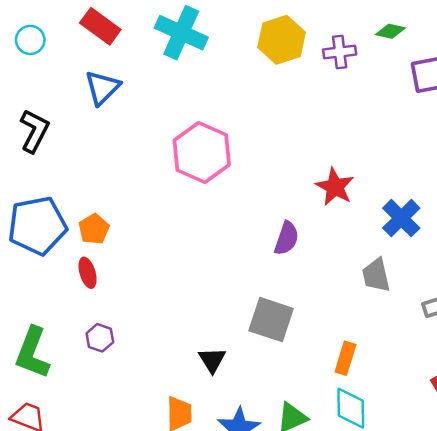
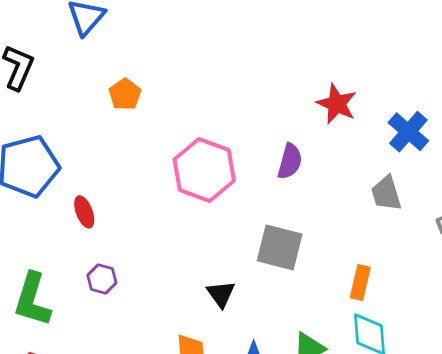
pink hexagon: (202, 153) -> (204, 170), moved
orange pentagon: (94, 229) -> (125, 94), moved

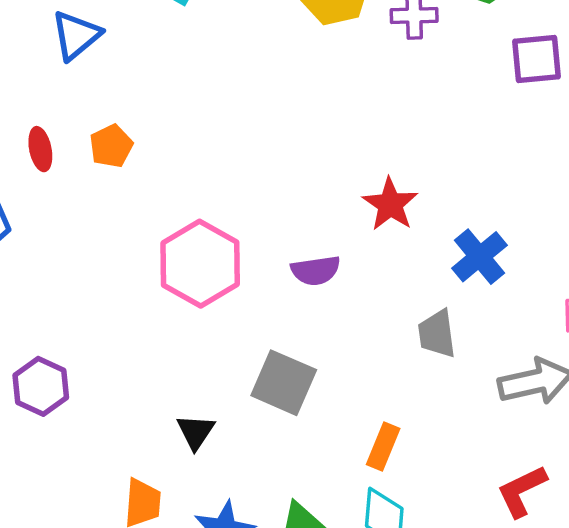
purple semicircle: (290, 161) -> (316, 270), turned 57
red ellipse: (84, 212) -> (40, 149), moved
purple hexagon: (102, 279) -> (41, 386), size x1.4

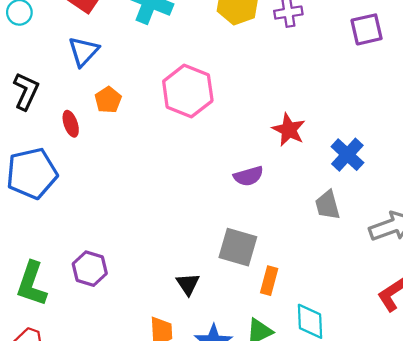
orange pentagon: (111, 146) -> (108, 100), moved
pink hexagon: (200, 264) -> (188, 91), moved
orange rectangle: (383, 447) -> (269, 281), moved

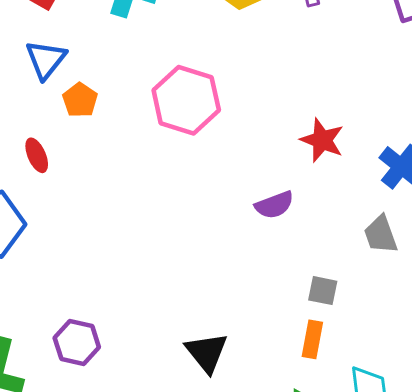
orange pentagon: (108, 100) -> (80, 100), moved
gray square: (238, 247) -> (323, 291), moved, size x0.6
black triangle: (188, 284) -> (207, 352), size x1.4

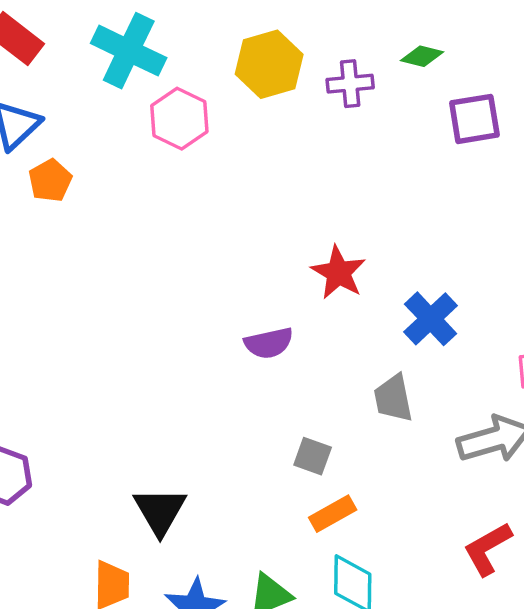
pink hexagon: (186, 100) -> (179, 119), moved, size x0.7
orange rectangle: (312, 339) -> (333, 514), moved, turned 42

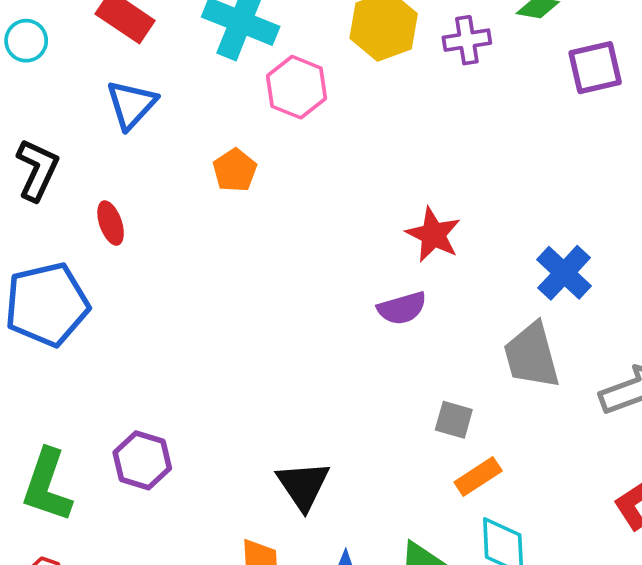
orange pentagon: (50, 181) -> (235, 170), moved
red star: (339, 273) -> (433, 235), moved
gray trapezoid: (393, 398) -> (532, 356), size x1.4

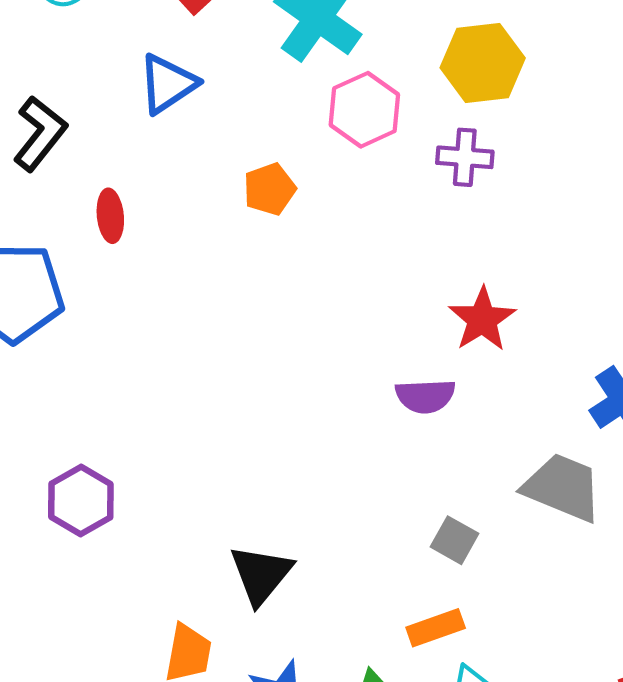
purple cross: (467, 40) -> (465, 157), moved
gray trapezoid: (532, 356) -> (563, 487), turned 114
orange rectangle: (478, 477) -> (436, 628), moved

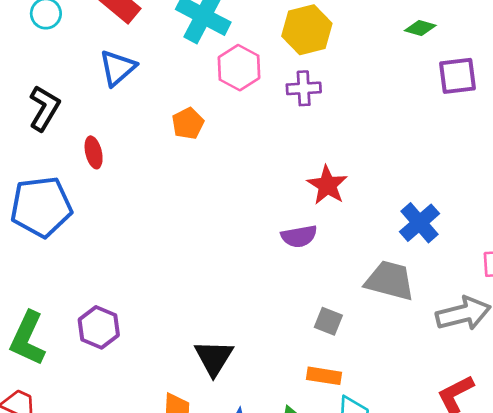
orange rectangle: (436, 628) -> (324, 376), turned 36

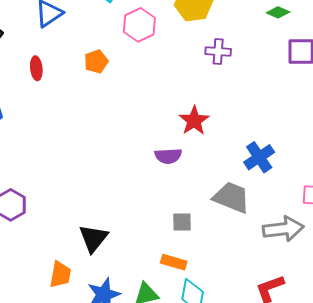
purple cross: (304, 88) -> (218, 51), moved
red ellipse: (94, 152) -> (36, 68), moved
gray square: (328, 321) -> (182, 222), turned -30

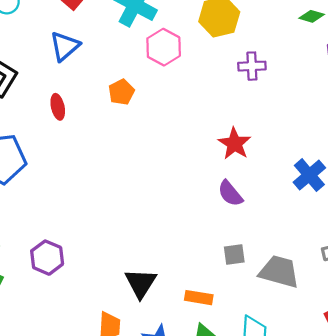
purple semicircle: (168, 156) -> (230, 193), moved, turned 60
gray trapezoid: (232, 197) -> (279, 272), moved
orange rectangle: (174, 262) -> (199, 298), moved

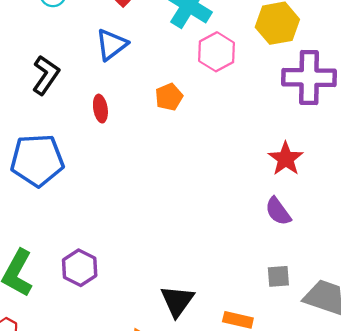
purple cross: (252, 66) -> (309, 77), size x1.8

